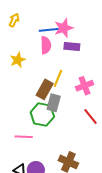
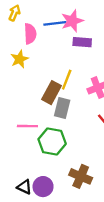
pink semicircle: (46, 45) -> (30, 34), moved
green hexagon: (42, 115) -> (52, 141), moved
pink line: (24, 137) -> (27, 126), moved

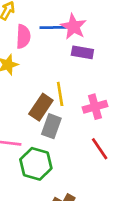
pink star: (72, 21) -> (73, 27), turned -30
yellow line: (67, 80) -> (60, 94), turned -36

